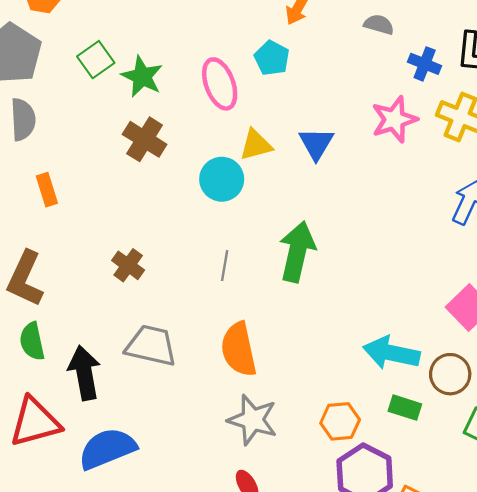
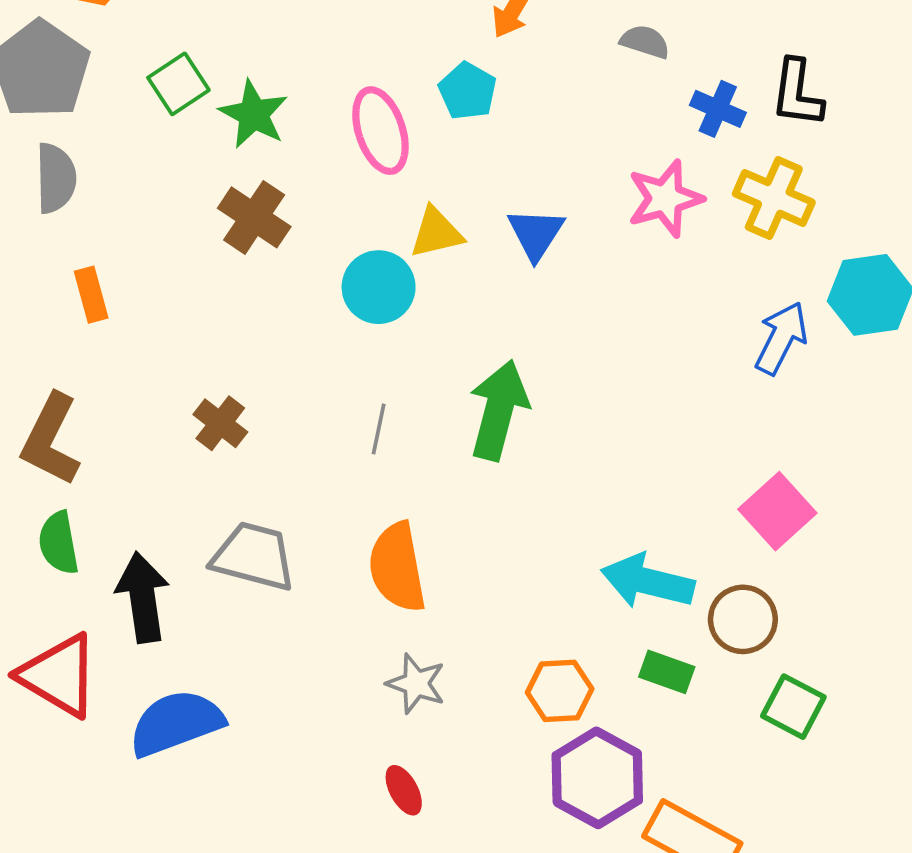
gray star: (253, 420) -> (416, 684), size x0.7
red triangle: (35, 422) -> (59, 676), turned 44

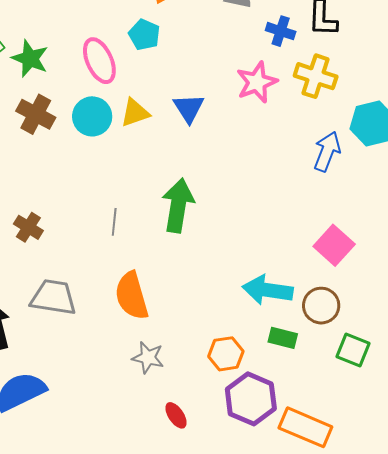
cyan circle: (379, 287) -> (92, 116), moved
red ellipse: (404, 790) -> (176, 415), moved

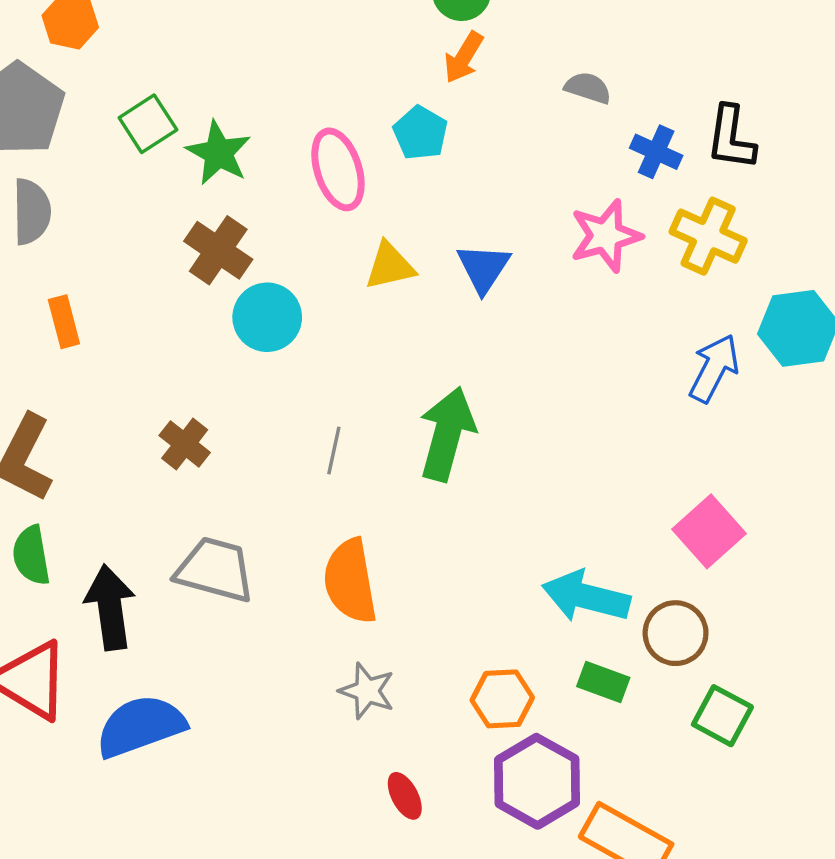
cyan circle: (92, 116) -> (267, 317), moved

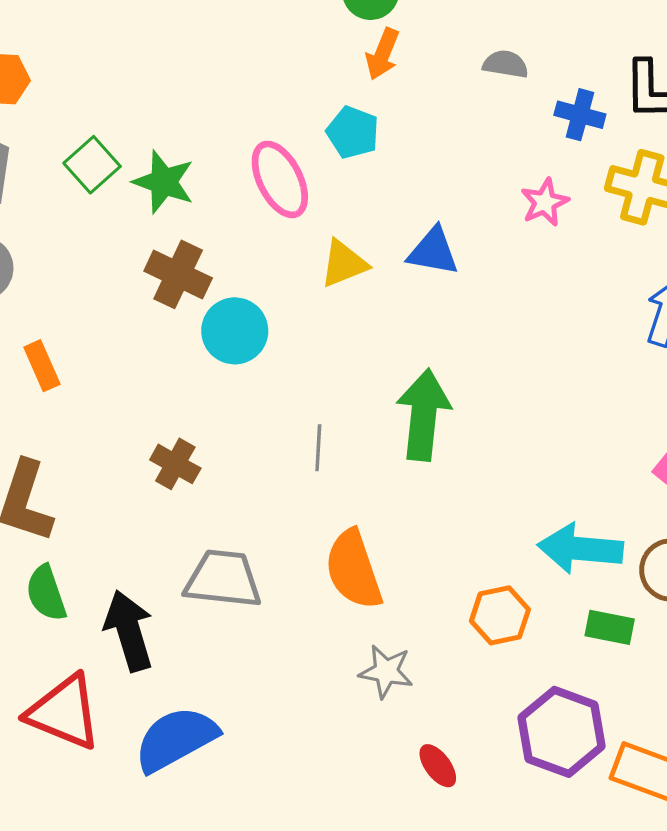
pink star: (606, 236) -> (545, 202), size x0.7
blue triangle: (484, 268) -> (433, 251), turned -44
orange hexagon: (502, 699) -> (500, 615), moved

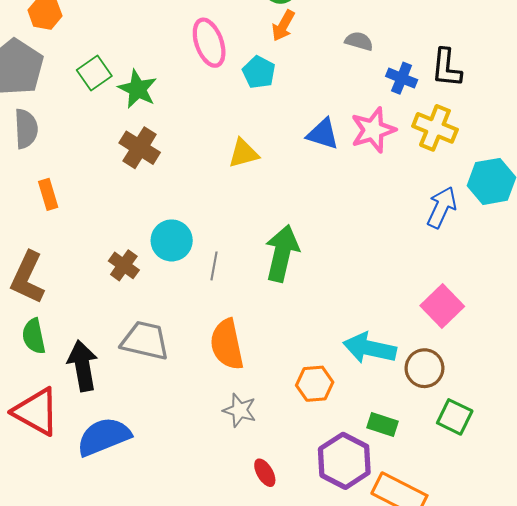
pink ellipse: (280, 179) -> (209, 43), moved
pink star: (545, 202) -> (373, 130), size x1.5
blue triangle: (433, 251) -> (323, 134), moved
cyan circle: (235, 331) -> (172, 240), moved
green rectangle: (610, 627) -> (382, 425), moved

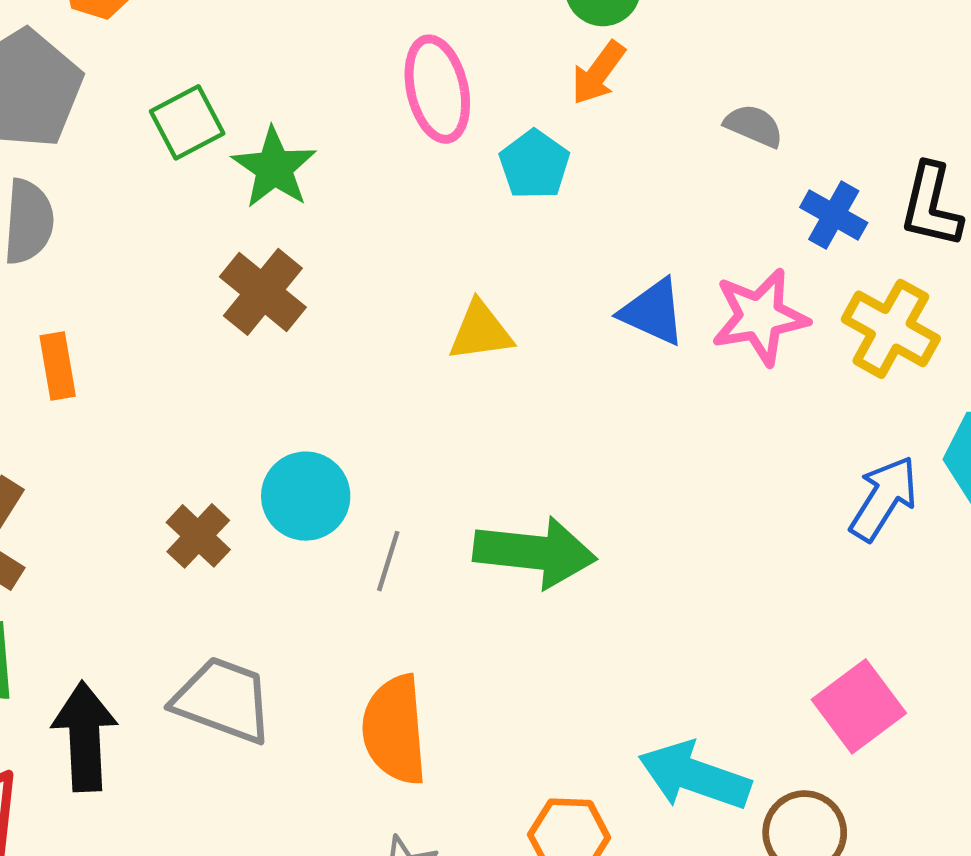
green arrow: (282, 253) -> (535, 552), turned 76

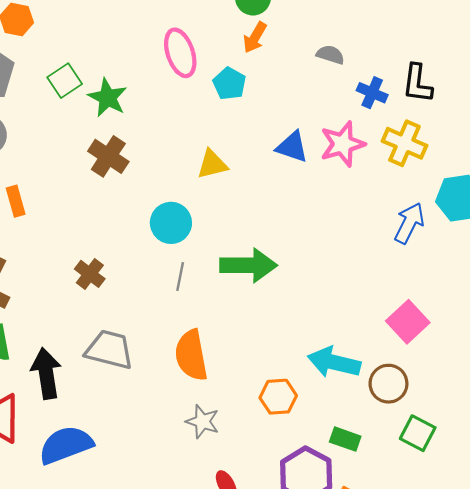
cyan circle: (306, 496) -> (171, 223), moved

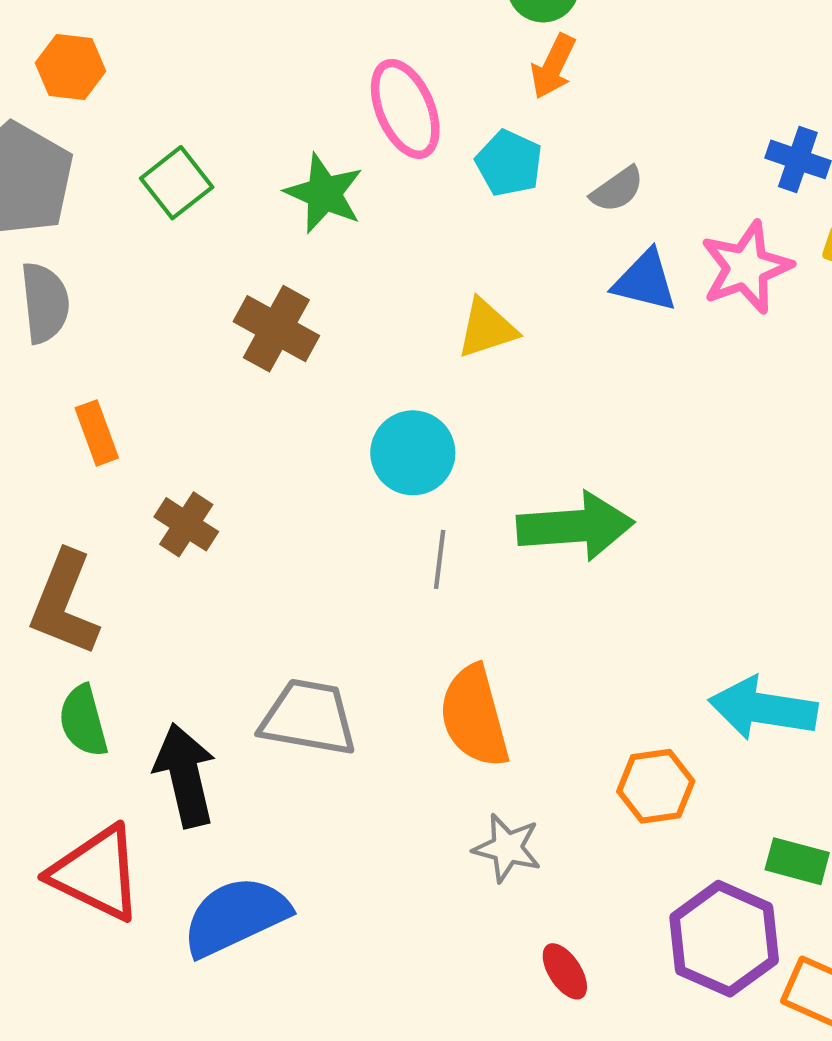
gray semicircle: (330, 55) -> (617, 189), moved, turned 132
green star: (108, 98) -> (324, 193), moved
brown cross: (90, 274) -> (186, 524), moved

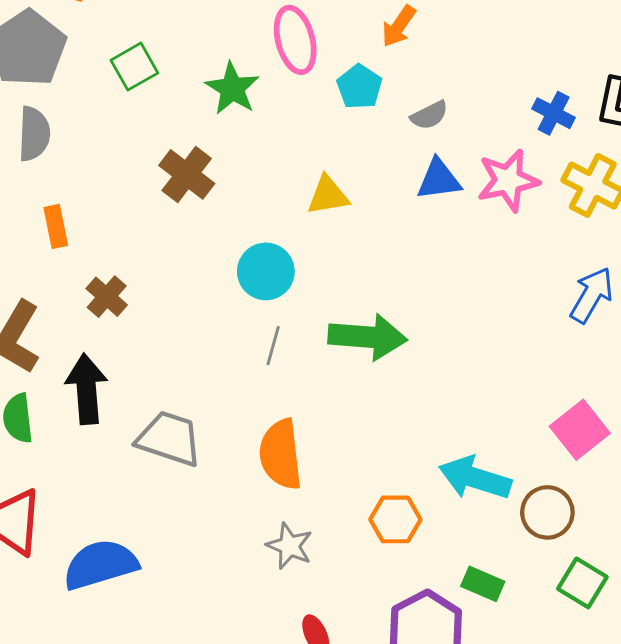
blue triangle: (645, 281) -> (439, 179), turned -30
black arrow: (185, 775) -> (87, 389), moved

